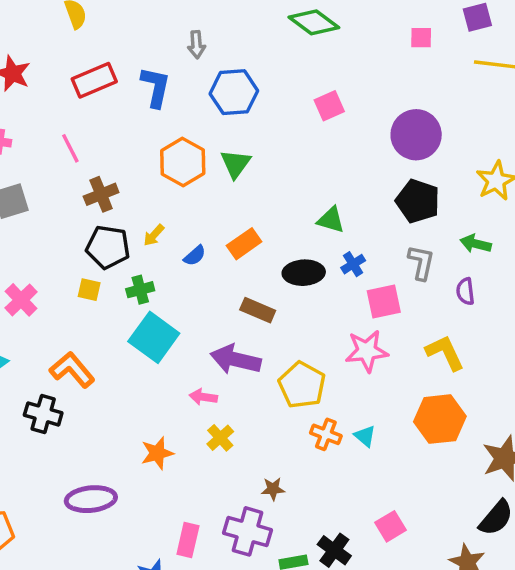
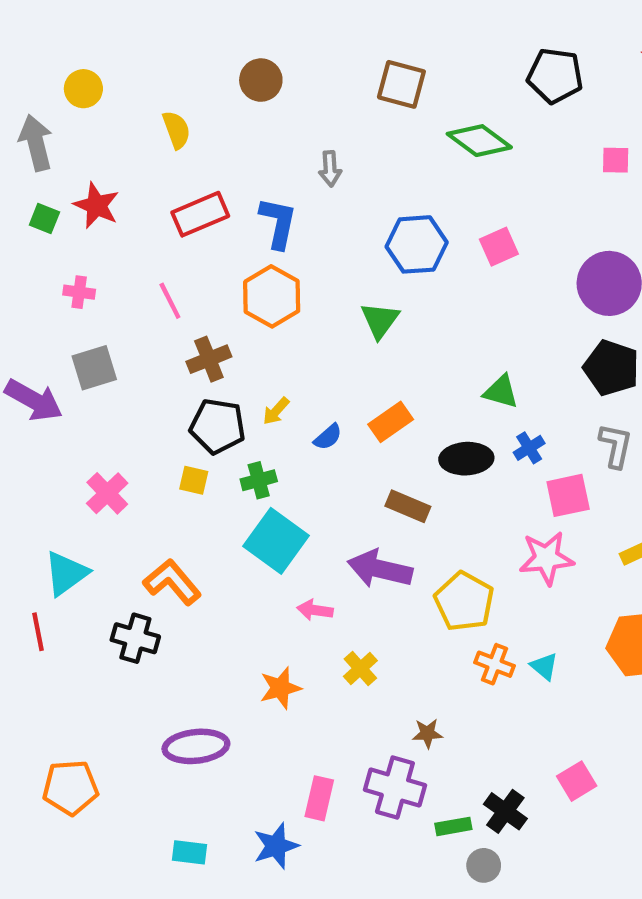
blue hexagon: (234, 92) -> (417, 244), moved
orange hexagon: (183, 162) -> (272, 296), moved
pink arrow: (203, 397) -> (315, 610), moved

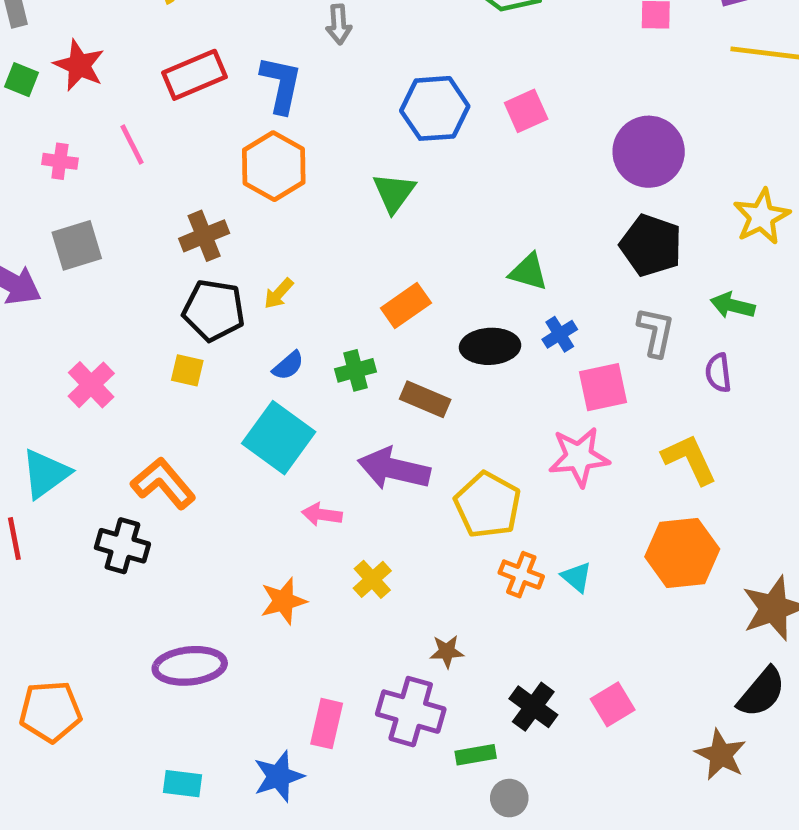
pink line: (170, 301) -> (132, 145), moved
blue semicircle: (328, 437) -> (288, 366), moved
green cross: (259, 480) -> (355, 370), moved
black cross: (505, 811) -> (533, 707), moved

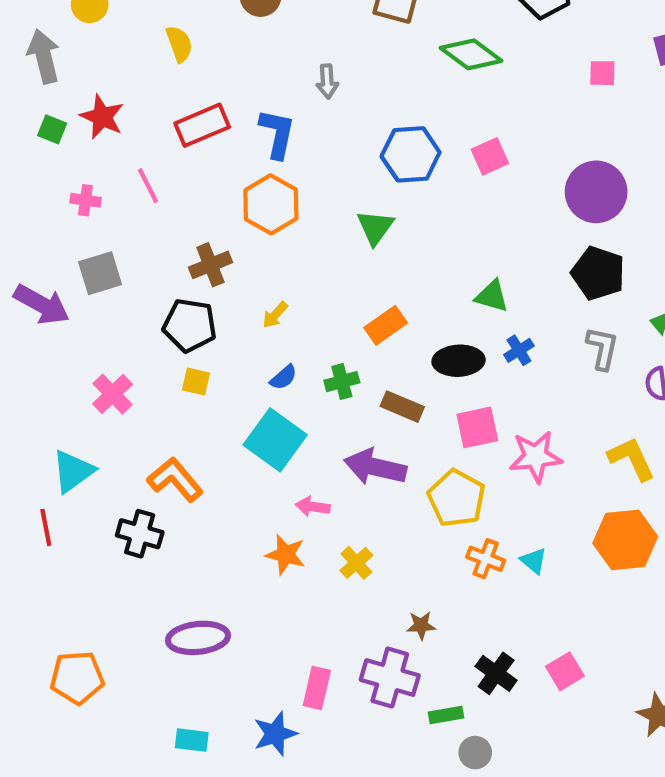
black pentagon: (214, 310) -> (190, 325), moved
pink square: (603, 387) -> (477, 427), moved
orange star: (283, 601) -> (286, 555), moved, turned 30

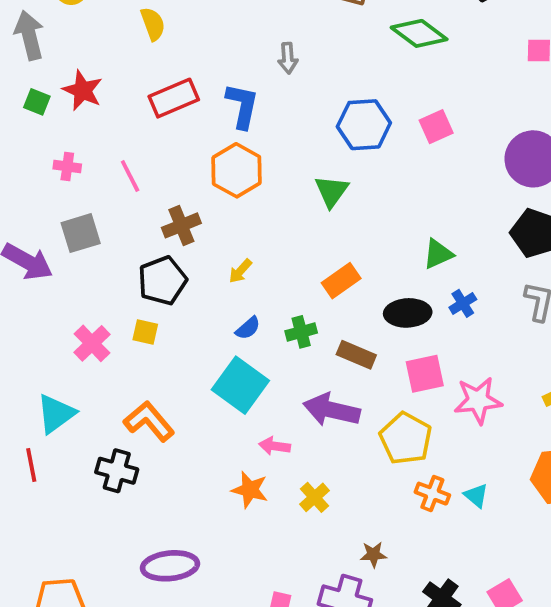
pink line: (148, 186) -> (130, 176), moved
green triangle: (492, 296) -> (438, 254), turned -40
black pentagon: (190, 325) -> (162, 281), turned -30
yellow square: (196, 382) -> (145, 332), moved

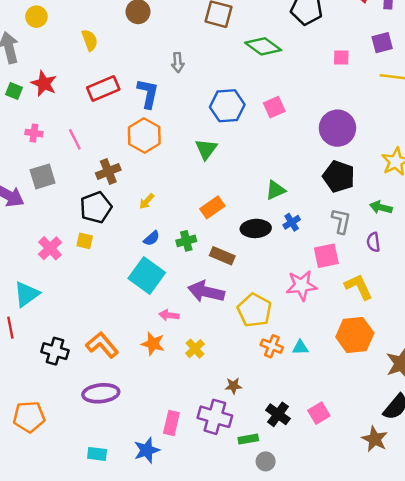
pink square: (425, 374) -> (326, 256), moved
orange L-shape: (149, 421) -> (102, 345), moved
black cross: (117, 471) -> (55, 351), moved
cyan triangle: (476, 495) -> (300, 347), turned -42

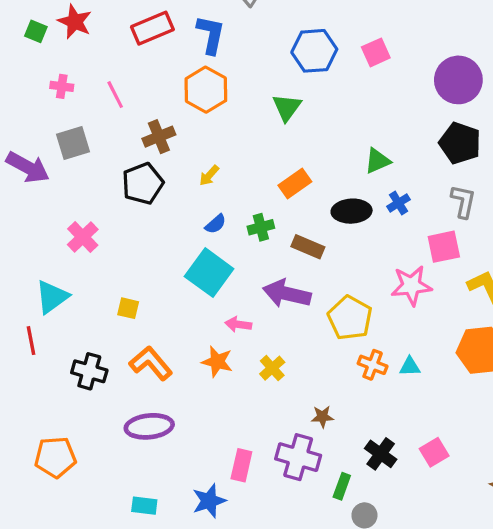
yellow square: (85, 241) -> (128, 308), moved
green rectangle: (248, 439) -> (342, 486), turned -60

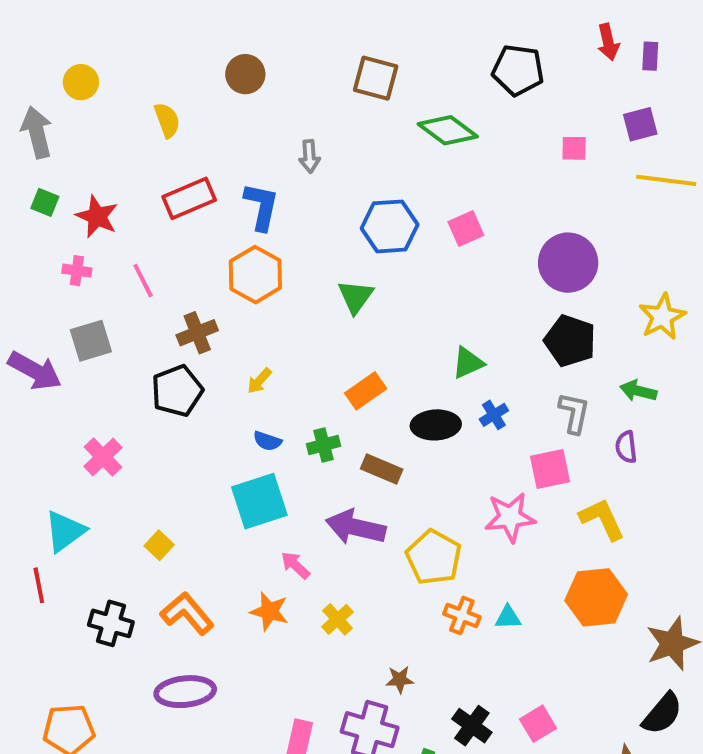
red star: (75, 22) -> (97, 216), moved
blue semicircle: (216, 224) -> (267, 441), turned 60
cyan square: (209, 273) -> (259, 501), turned 36
yellow square: (128, 308) -> (159, 545), turned 30
pink arrow: (238, 324) -> (295, 565), turned 35

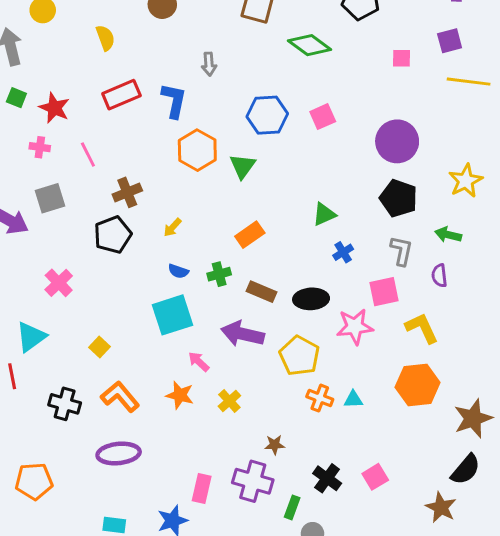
orange hexagon: (255, 275) -> (197, 150), moved
black ellipse: (436, 425) -> (311, 299), moved

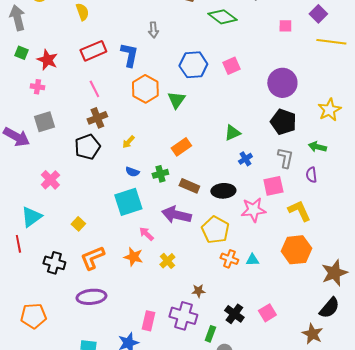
purple square: (450, 41) -> (318, 14), turned -30
pink line: (88, 155) -> (94, 89), moved
orange L-shape: (120, 397) -> (92, 258), turned -72

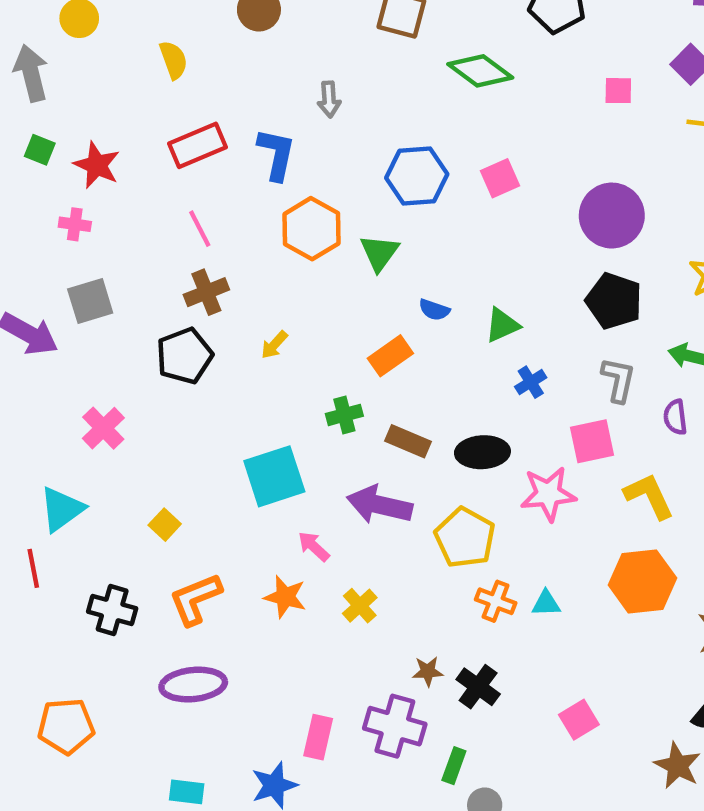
blue semicircle: (132, 172) -> (434, 310), moved
black cross: (234, 314) -> (478, 687), moved

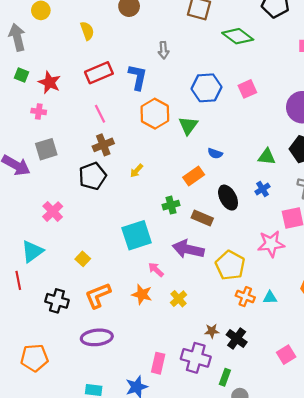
green triangle: (502, 325) -> (267, 157), moved, turned 30
black ellipse: (482, 452) -> (228, 198), moved, turned 65

